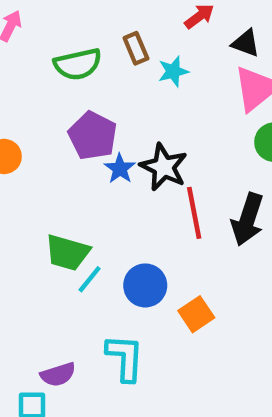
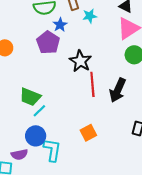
blue star: (120, 169) -> (60, 25), moved
blue circle: (145, 285) -> (36, 136), moved

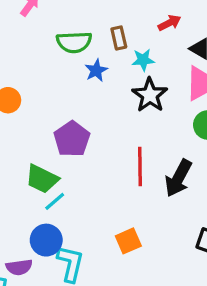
purple pentagon: (48, 42) -> (72, 139), moved
black star: (80, 61) -> (150, 95), moved

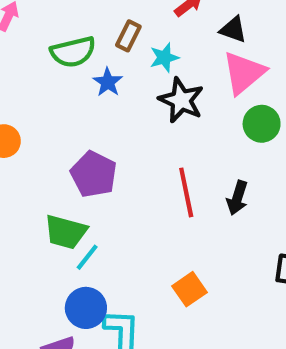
brown rectangle: (119, 38) -> (128, 36), turned 50
black arrow: (178, 178) -> (237, 198), size x0.7

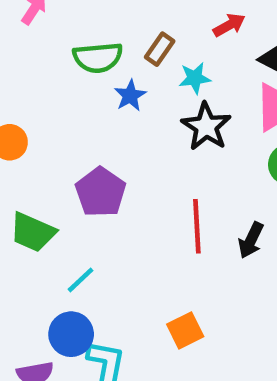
green trapezoid: (66, 232) -> (33, 232), moved

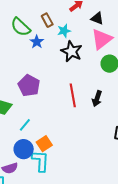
brown rectangle: (160, 49) -> (47, 20), turned -56
green semicircle: (98, 58) -> (21, 27), turned 55
orange square: (185, 330) -> (44, 144), moved

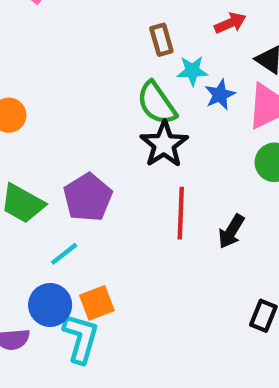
green semicircle: (21, 27) -> (157, 103), moved
blue star: (37, 42) -> (220, 95), moved
black star: (72, 51) -> (164, 144), moved
purple pentagon: (29, 86) -> (88, 197), moved

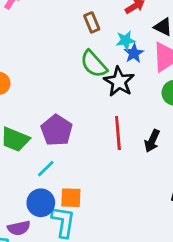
cyan star: (192, 71) -> (126, 40), moved
black star: (164, 144) -> (119, 82), moved
orange square: (97, 303) -> (71, 198), turned 30

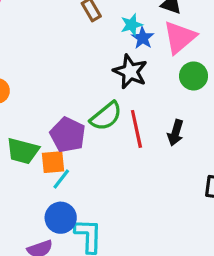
green semicircle: (94, 64) -> (106, 116), moved, turned -80
orange square: (71, 198) -> (53, 162), moved

